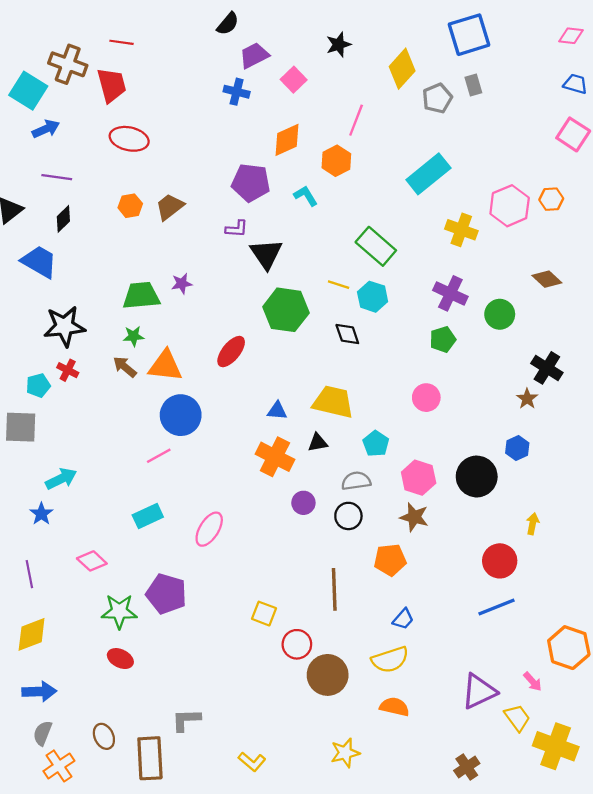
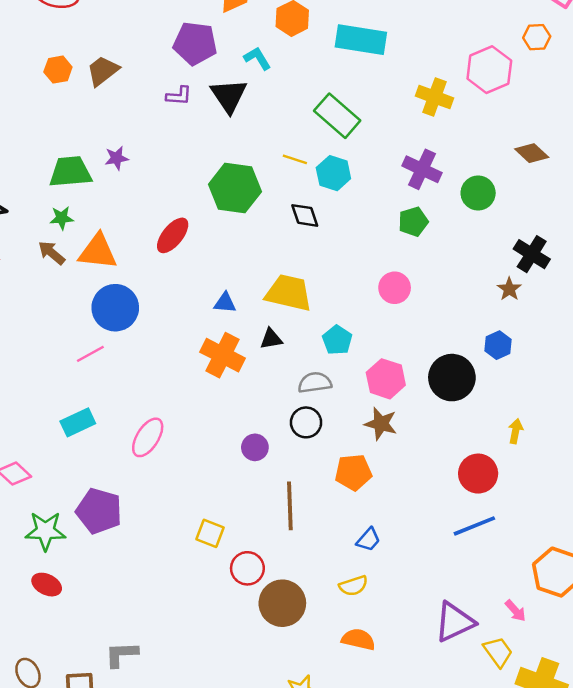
cyan rectangle: (428, 174) -> (361, 40), moved, turned 48
orange hexagon: (551, 199) -> (537, 37), moved
black triangle: (266, 254) -> (229, 96), moved
purple circle: (303, 503) -> (255, 447), moved
yellow semicircle: (390, 660) -> (353, 586), size x0.7

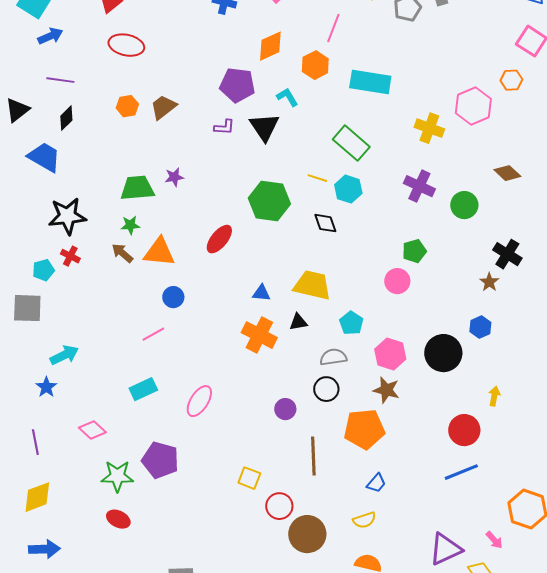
green pentagon: (413, 222) -> (414, 251), moved
blue circle: (115, 308) -> (173, 297), size x0.6
orange pentagon: (353, 472) -> (364, 429), size x1.4

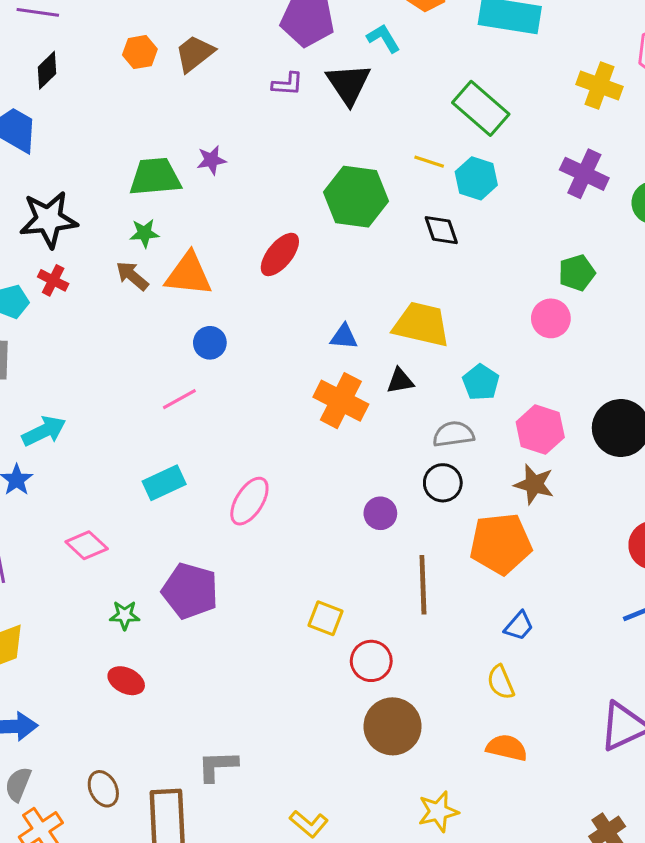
green star: (117, 476) -> (125, 615), size x0.6
yellow semicircle: (364, 520) -> (501, 682), turned 85
brown circle: (307, 534) -> (393, 726), moved

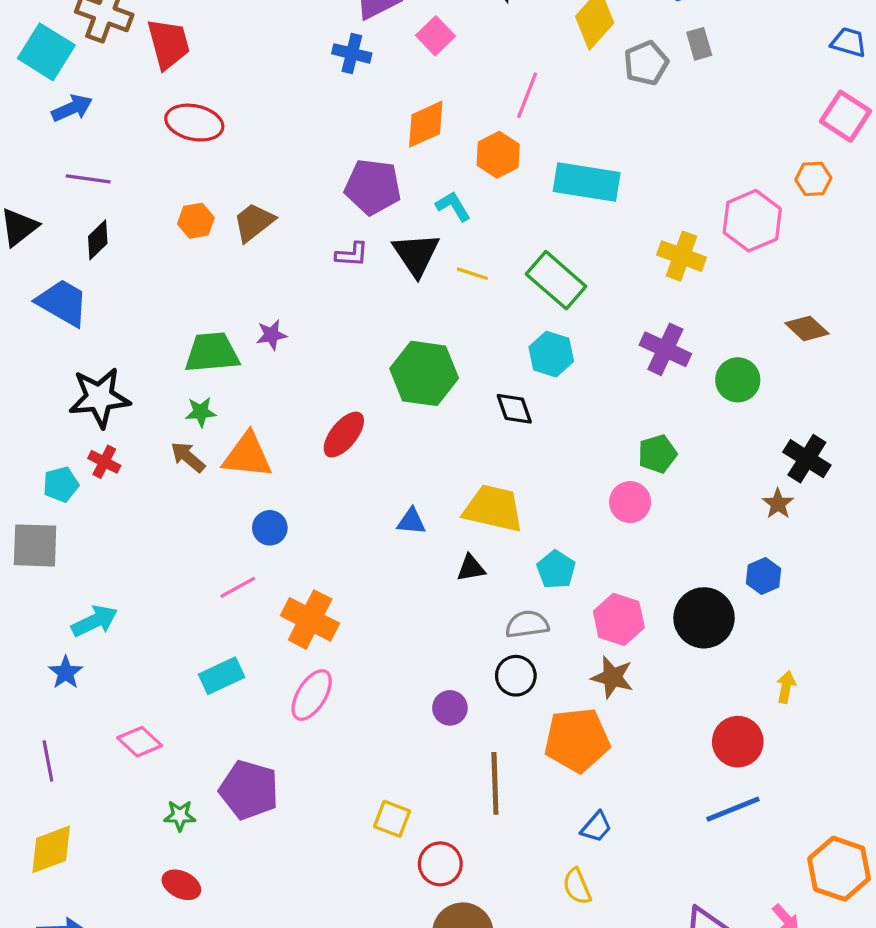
yellow line: (429, 162) -> (472, 274), moved
orange cross: (341, 401) -> (310, 619), moved

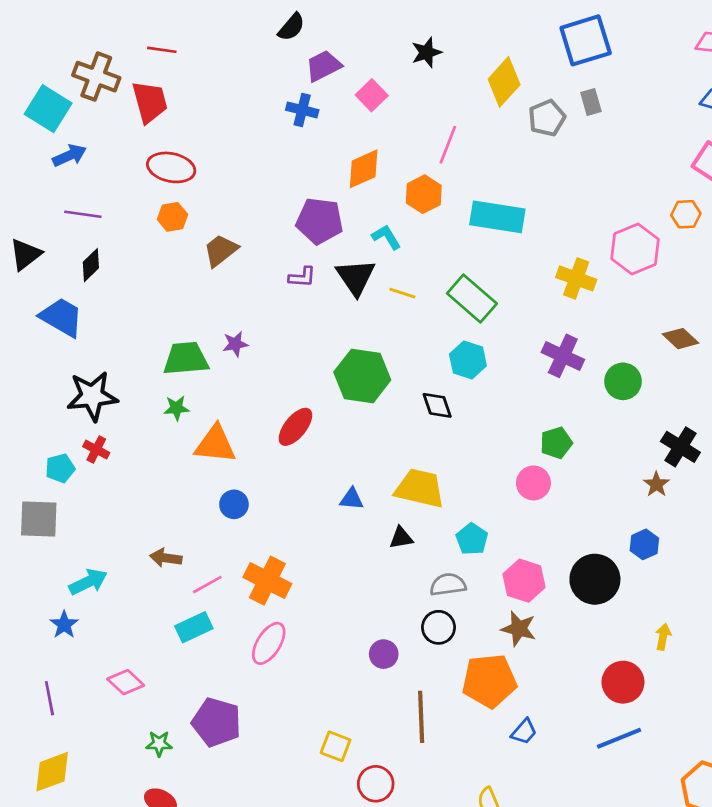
orange hexagon: (196, 221) -> (172, 217), moved
brown arrow: (188, 457) -> (166, 558), moved, turned -32
pink line: (238, 587) -> (207, 585), moved
blue trapezoid: (596, 827) -> (524, 732), moved

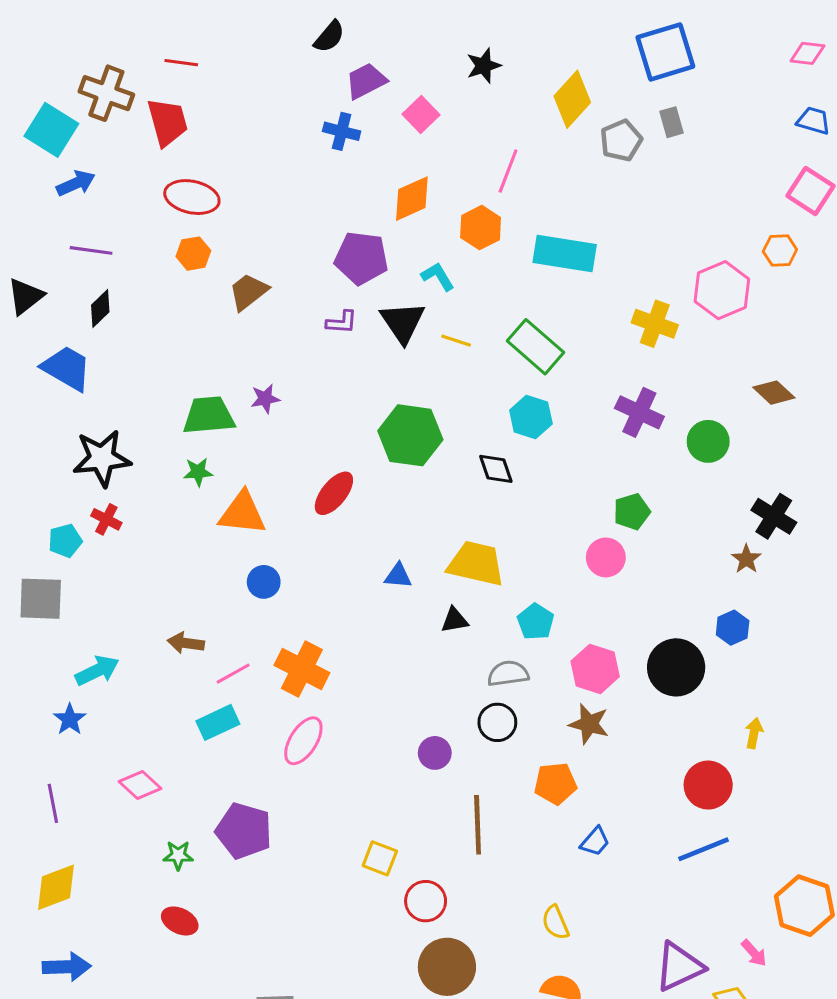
orange pentagon: (489, 681) -> (555, 784), size x0.7

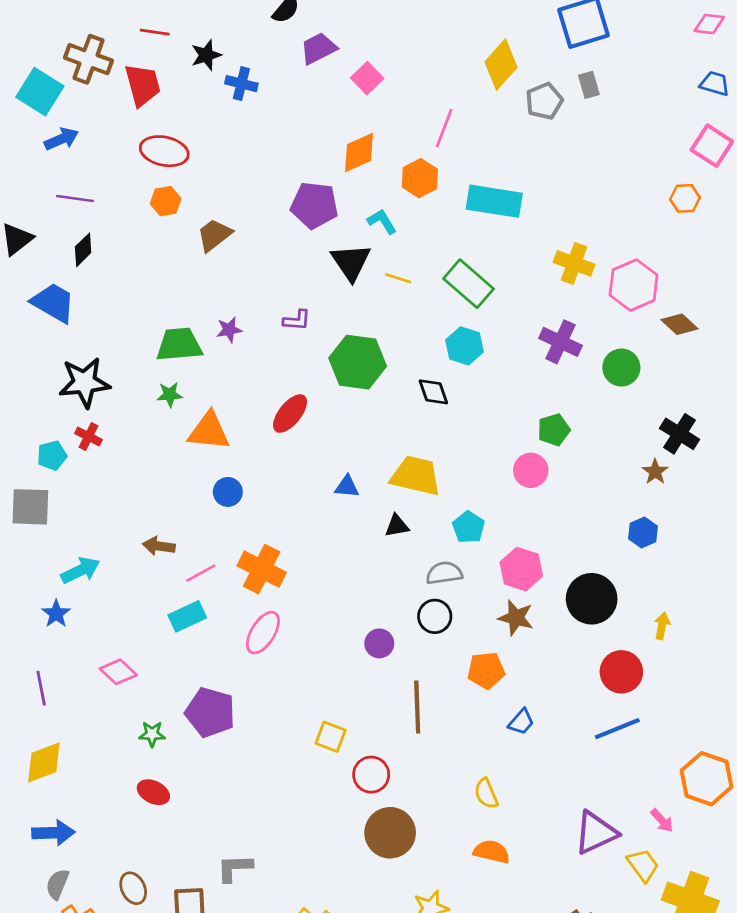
black star: (484, 66) -> (206, 55), moved
blue cross: (342, 131) -> (241, 84), moved
pink hexagon: (722, 290) -> (634, 285), moved
purple L-shape: (342, 322) -> (297, 320), moved
black circle: (676, 667) -> (592, 599), moved

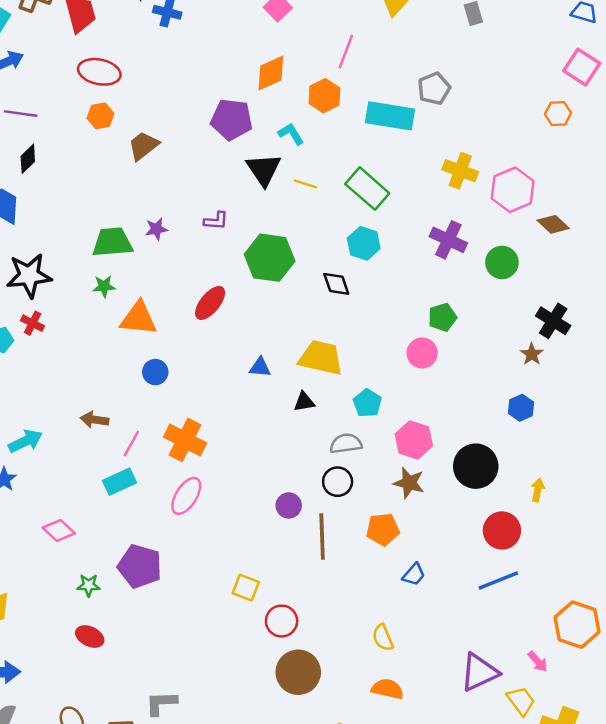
gray pentagon: (544, 101) -> (434, 89), moved
pink line: (201, 573) -> (131, 444), turned -32
brown line: (417, 707) -> (322, 536), moved

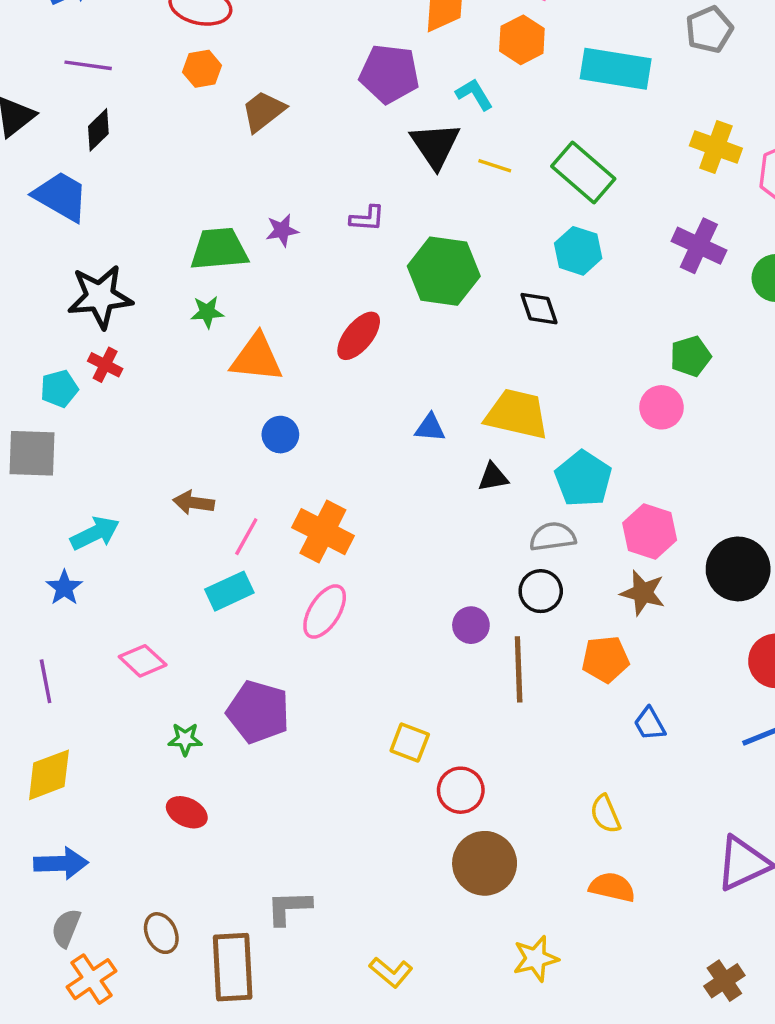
gray pentagon: (434, 89) -> (709, 30), moved
cyan pentagon: (367, 403) -> (583, 479), size x1.4
blue trapezoid: (414, 575) -> (650, 724), turned 110

